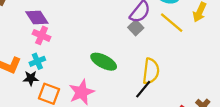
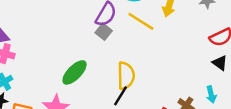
green ellipse: (104, 62) -> (75, 72), turned -65

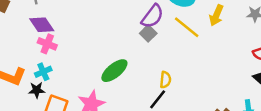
yellow semicircle: (126, 76) -> (165, 80), size x0.6

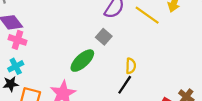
gray square: (148, 33) -> (104, 37), moved

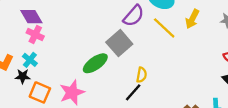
gray square: (104, 37) -> (119, 43), size x1.6
cyan cross: (16, 66) -> (30, 60), turned -32

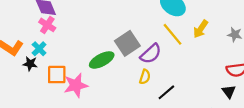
purple semicircle: (134, 16) -> (151, 54), moved
orange square: (40, 92) -> (57, 75), moved, turned -30
black line: (133, 92) -> (166, 92), moved

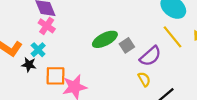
gray square: (127, 43) -> (127, 45), size x0.6
green ellipse: (102, 60) -> (105, 39), moved
yellow semicircle: (145, 77) -> (144, 79), turned -48

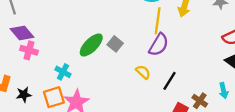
yellow line: (173, 37) -> (158, 21), turned 65
cyan cross: (38, 50) -> (63, 72), moved
purple semicircle: (150, 56) -> (159, 45), moved

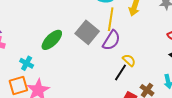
gray square: (115, 44) -> (87, 32), moved, size x1.6
yellow semicircle: (143, 72) -> (129, 60), moved

